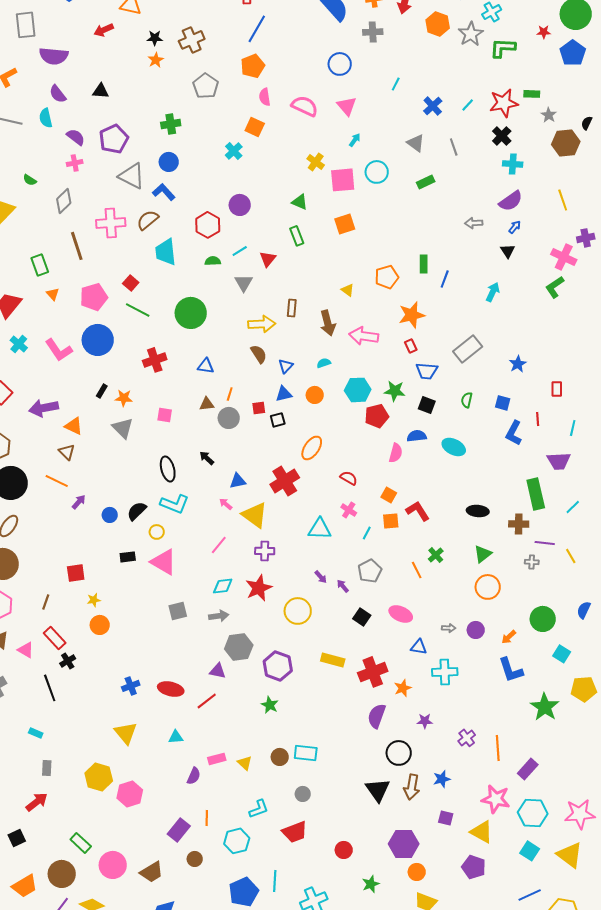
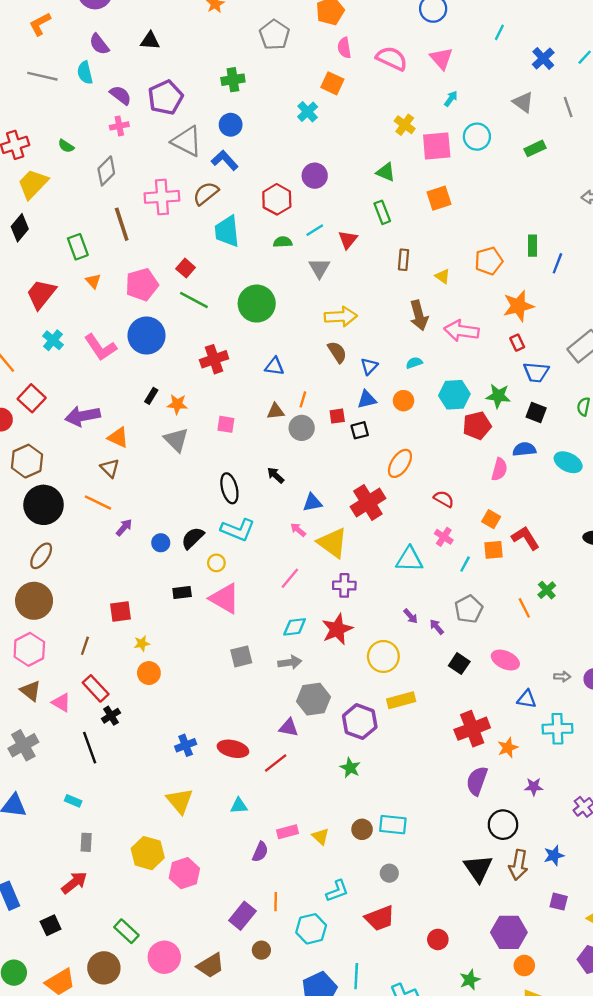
brown rectangle: (292, 308) -> (404, 260), moved
yellow rectangle: (333, 660) -> (401, 700), moved, turned -30

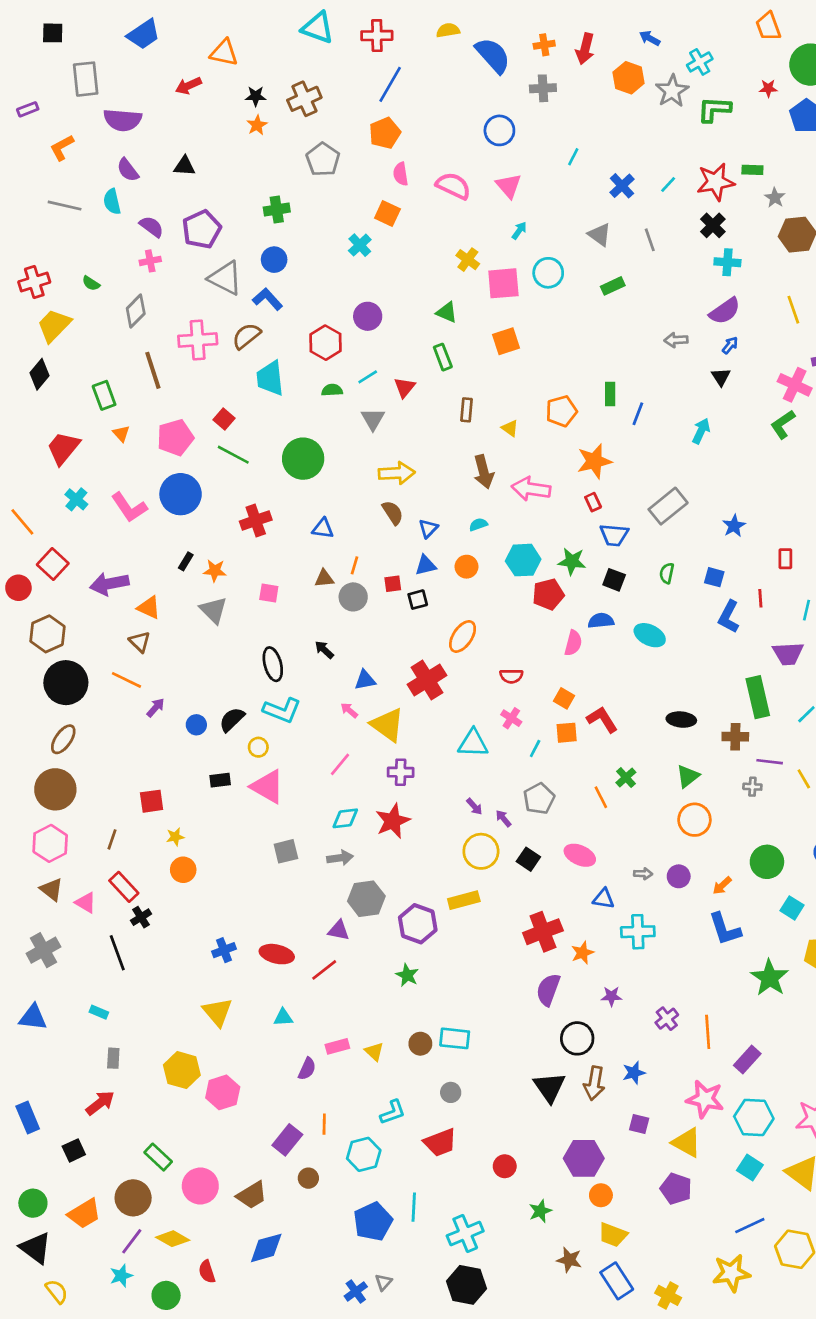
red semicircle: (444, 499) -> (511, 676), turned 150
yellow circle: (383, 656) -> (481, 851), moved

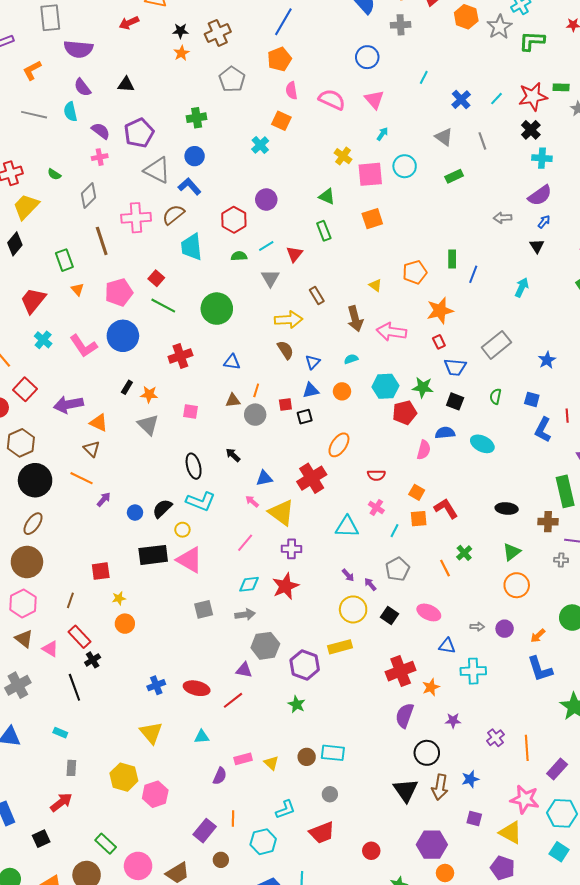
brown rectangle: (466, 410) -> (317, 295), moved, turned -36
black rectangle: (220, 780) -> (153, 555), size x1.8

